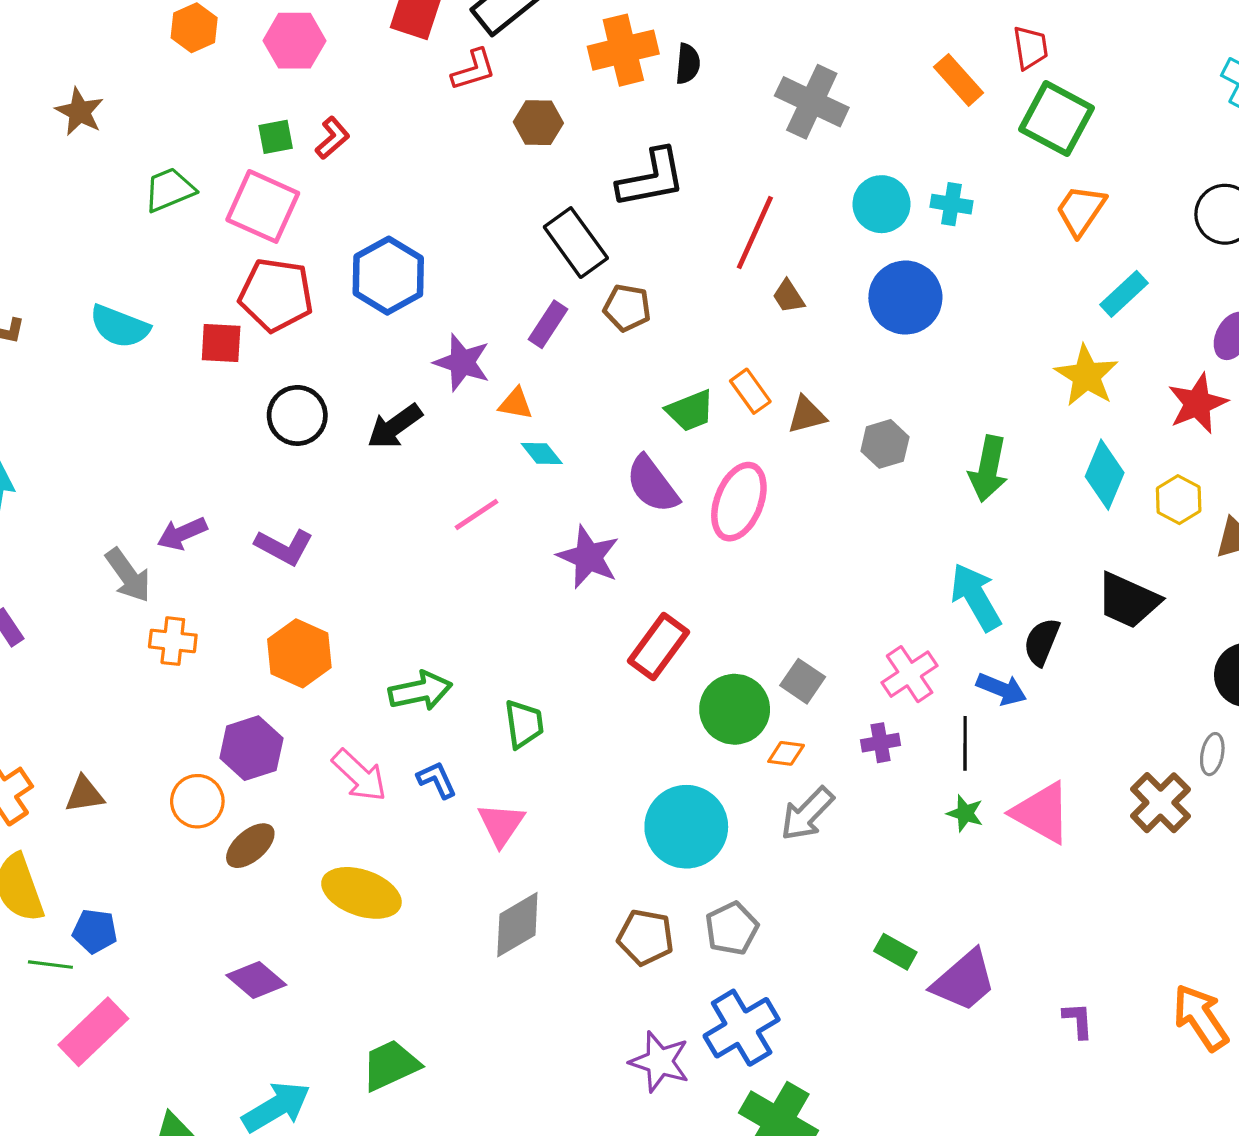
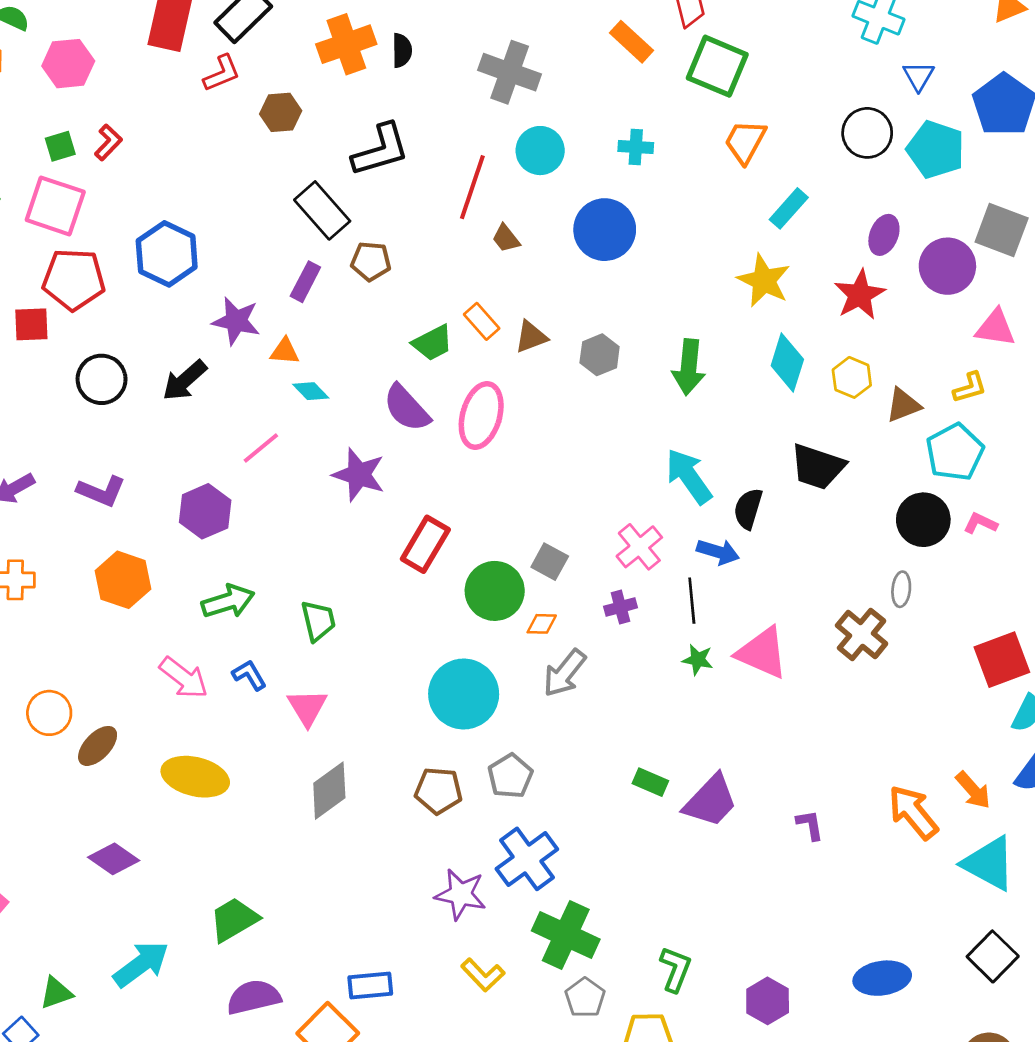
cyan circle: (881, 204) -> (540, 151), moved
purple hexagon: (251, 748) -> (205, 511), moved

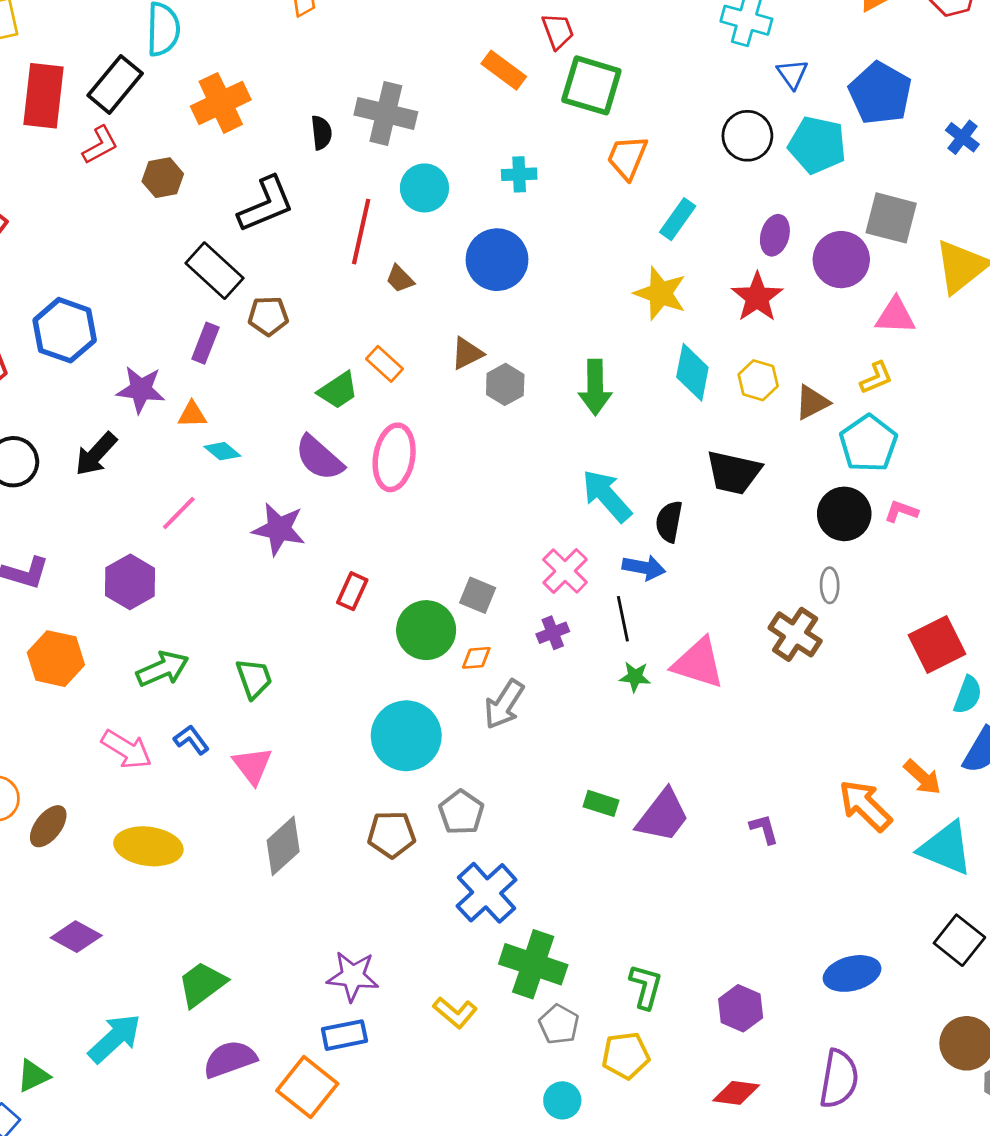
black semicircle: (402, 50) -> (321, 133), moved
brown triangle: (531, 337) -> (467, 353), moved
red rectangle: (425, 544) -> (352, 591), size x0.7
purple star: (461, 894) -> (353, 976), moved

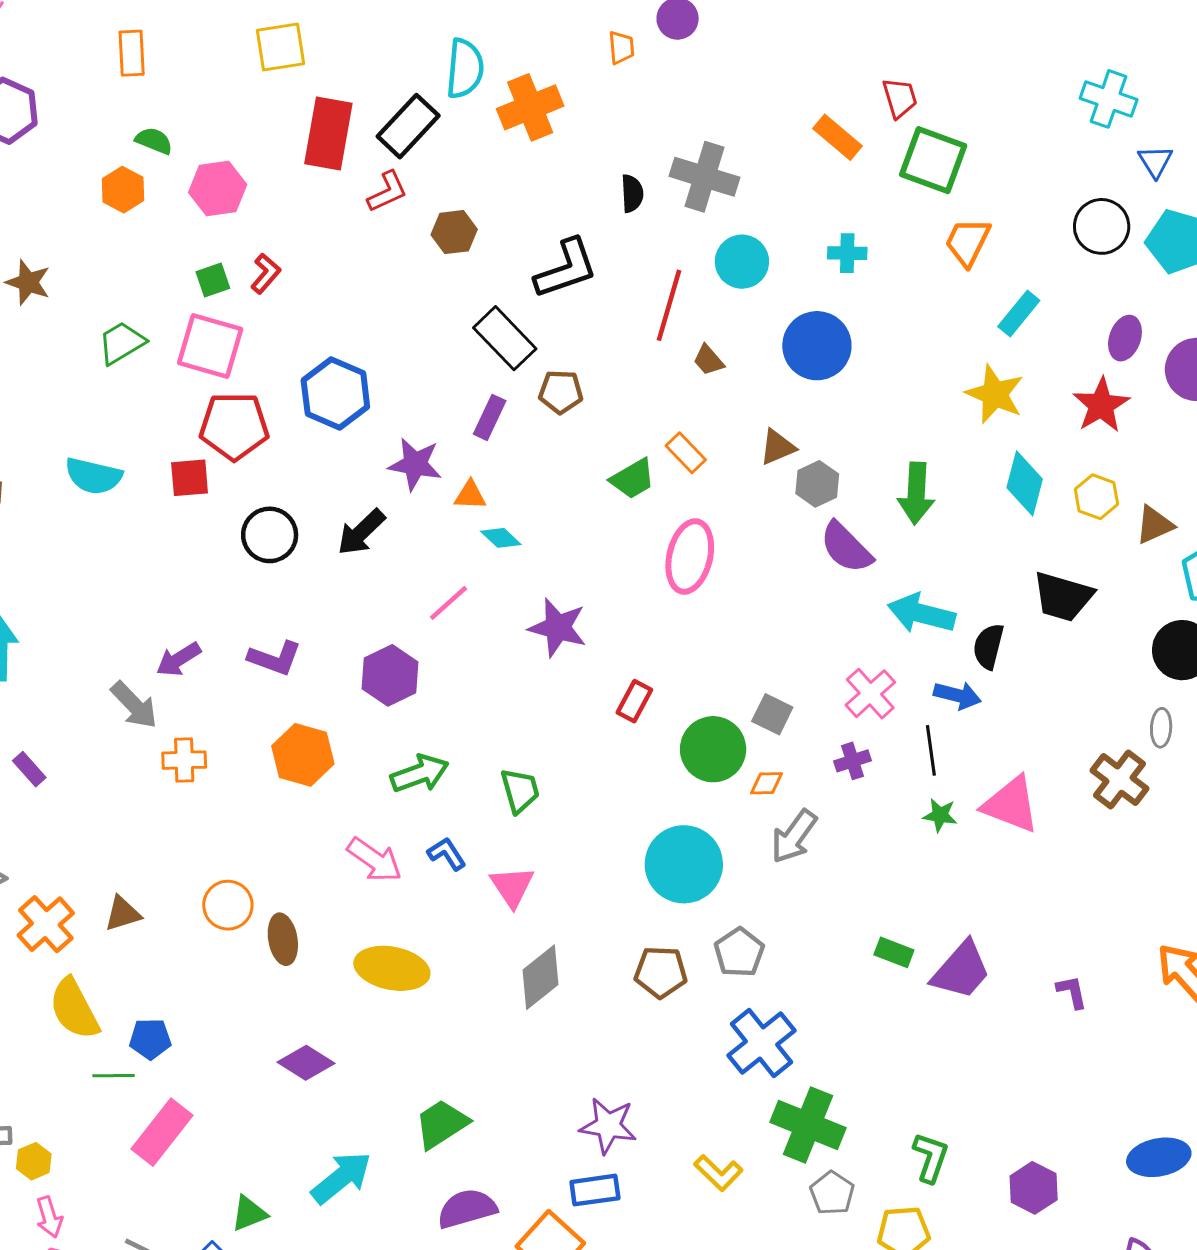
orange cross: (221, 103) -> (530, 107), moved
purple semicircle: (319, 458) -> (846, 547), moved
cyan arrow: (607, 496) -> (921, 614), turned -38
brown ellipse: (48, 826) -> (283, 939), turned -51

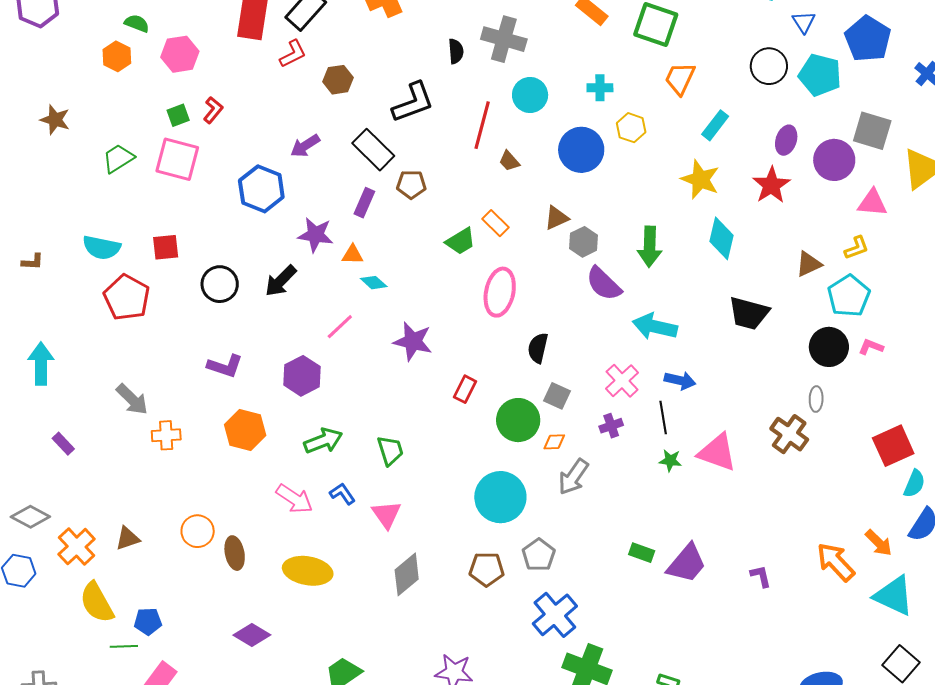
red pentagon: (234, 426) -> (127, 297), moved, turned 30
yellow hexagon: (1096, 497) -> (631, 128), moved
black semicircle: (988, 646) -> (538, 348), moved
purple arrow: (179, 659) -> (305, 146), moved

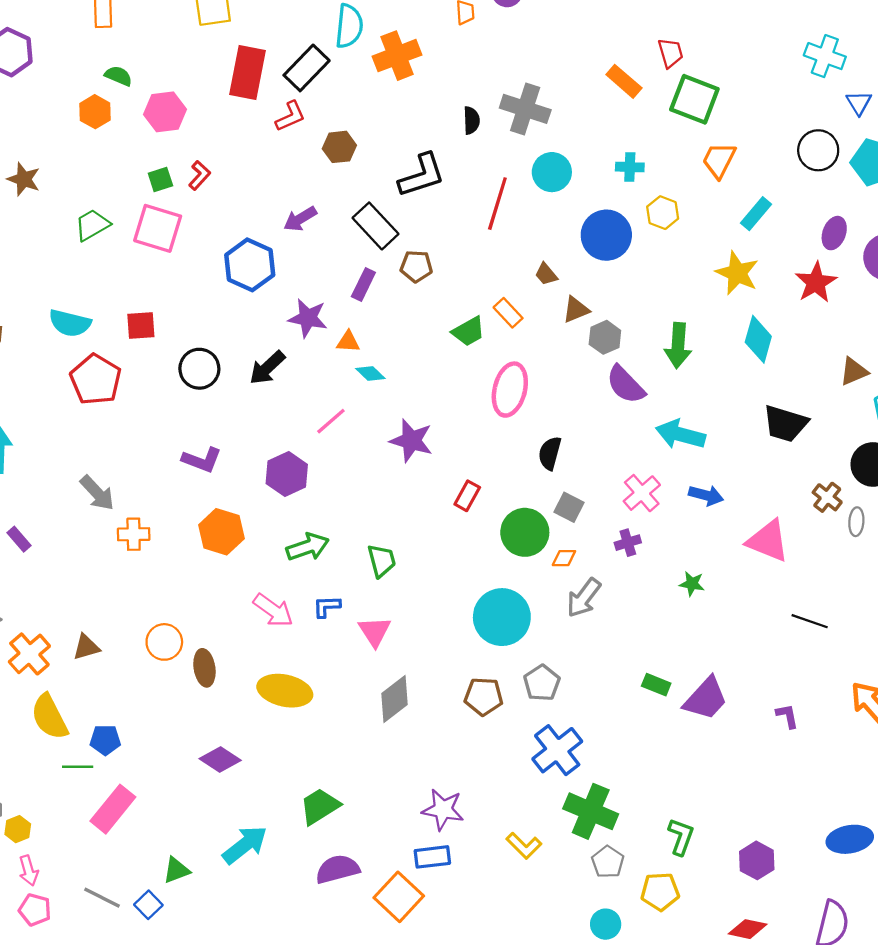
brown trapezoid: (509, 161) -> (546, 274), moved
black line: (663, 418) -> (810, 621), moved, turned -64
brown cross: (789, 434) -> (827, 497), moved, size x0.7
pink triangle: (717, 452) -> (768, 541), moved
blue L-shape: (342, 494) -> (327, 607), turned -60

